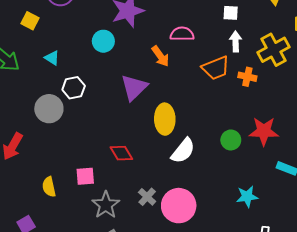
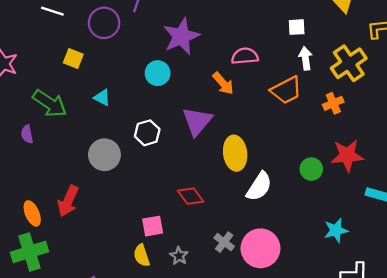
orange cross: (247, 77) -> (333, 103), moved, turned -30
white hexagon: (74, 88) -> (147, 133), moved
yellow semicircle: (49, 187) -> (142, 255), moved
gray star: (106, 205) -> (179, 256), size x0.6

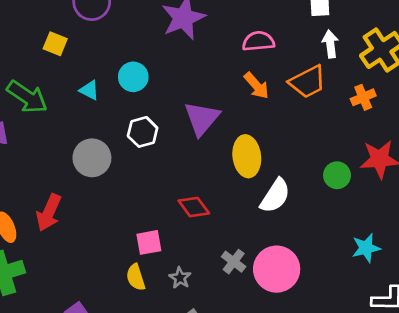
cyan circle: (158, 73) -> (133, 77), moved
orange arrow: (223, 83) -> (256, 86), moved

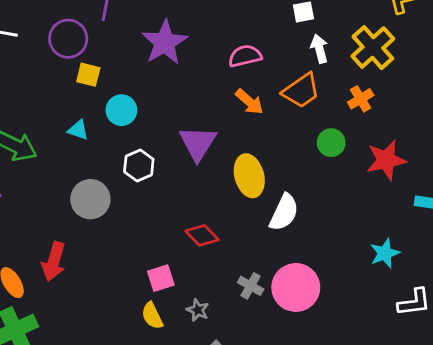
yellow square: (55, 44) -> (88, 75), moved
green circle: (337, 175) -> (331, 143), moved

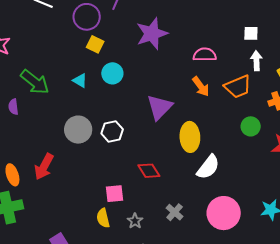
white hexagon: (139, 165) -> (112, 131), moved
pink circle: (296, 287) -> (224, 213), moved

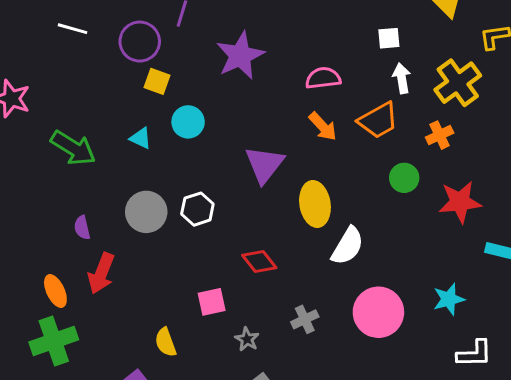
purple semicircle: (13, 107) -> (82, 228), moved
gray cross: (175, 212) -> (305, 319), turned 30
yellow semicircle: (103, 218) -> (166, 342), moved

